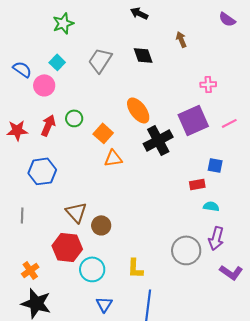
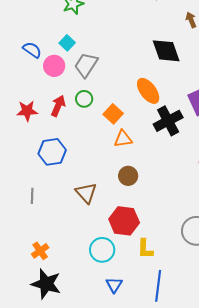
black diamond: (143, 55) -> (166, 51), moved, size x1.4
gray trapezoid: (100, 60) -> (86, 65), moved
brown circle: (101, 225) -> (128, 176), moved
red hexagon: (67, 247) -> (124, 221), moved

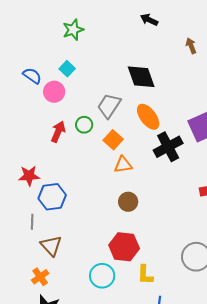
black diamond: (166, 51) -> (141, 77), moved
gray trapezoid: (86, 65) -> (109, 106), moved
red star: (27, 111) -> (29, 176), moved
blue hexagon: (52, 152) -> (52, 197), moved
brown triangle: (86, 193) -> (51, 246), moved

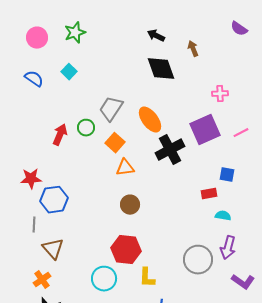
black arrow: (149, 20) -> (156, 36), moved
black diamond: (141, 77) -> (161, 69), moved
pink circle: (54, 92) -> (37, 38), moved

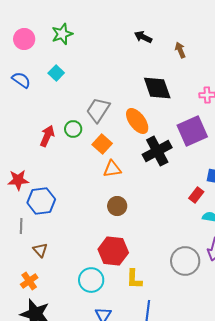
black diamond: (161, 69) -> (157, 88), moved
red rectangle: (209, 194) -> (196, 195), turned -42
brown triangle: (53, 249) -> (40, 250), size x0.7

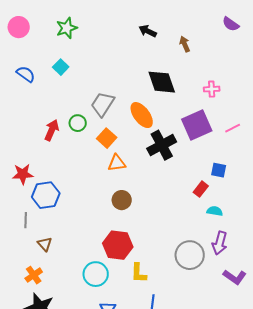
pink circle: (24, 39) -> (19, 27), moved

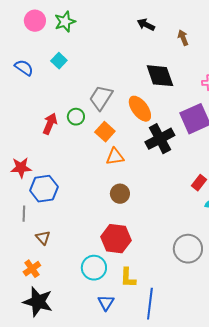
pink circle: (19, 27) -> (35, 21), moved
yellow L-shape: (139, 273) -> (128, 278), moved

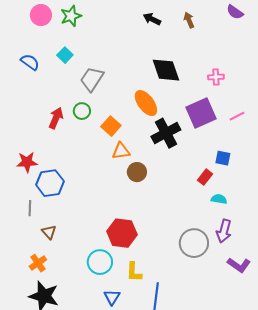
brown arrow: (183, 38) -> (189, 20), moved
gray trapezoid: (101, 98) -> (92, 79), moved
brown circle: (120, 194) -> (137, 172), moved

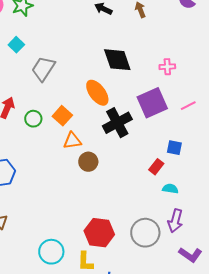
green circle: (82, 111) -> (33, 119), moved
red hexagon: (122, 233) -> (99, 233), moved

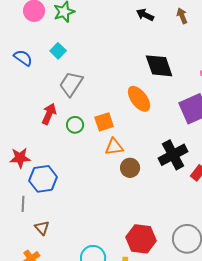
gray trapezoid: (43, 69) -> (71, 84), moved
orange square: (62, 116) -> (104, 122), turned 30
black cross: (117, 123) -> (173, 155), moved

